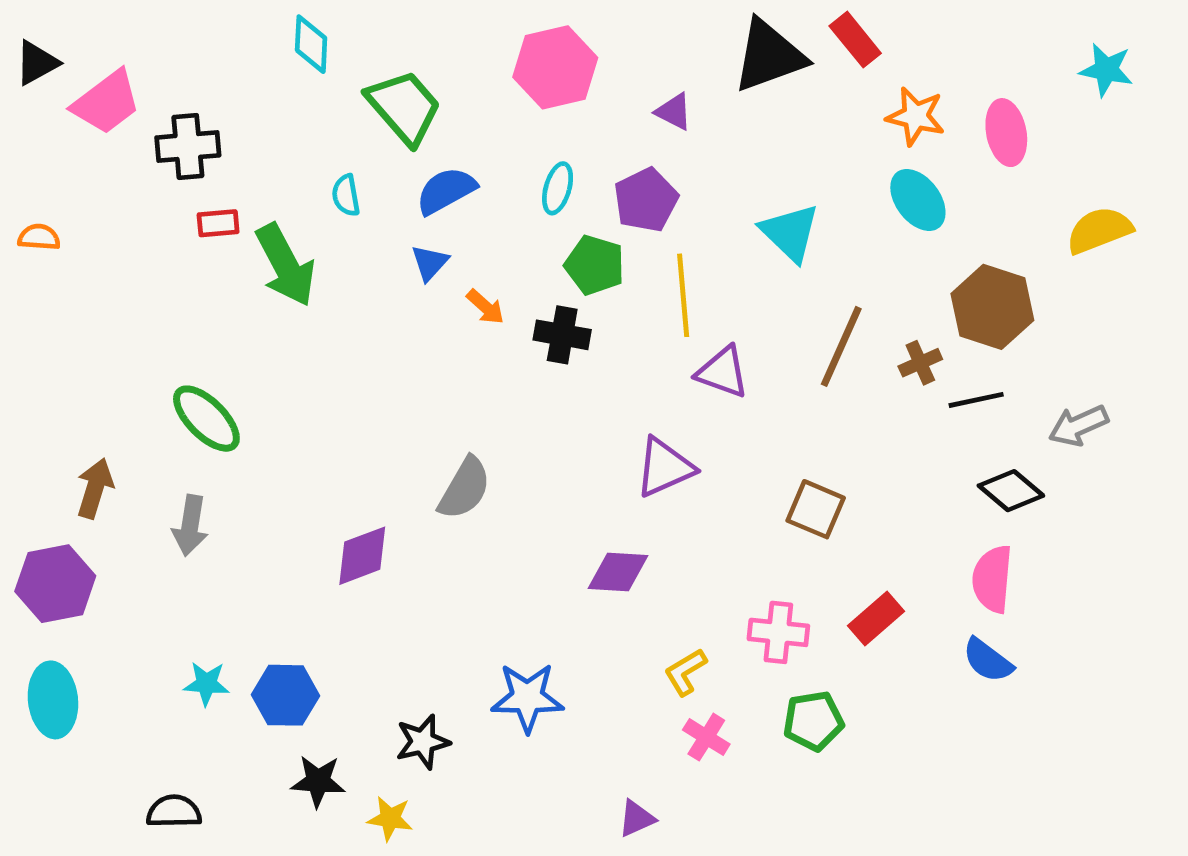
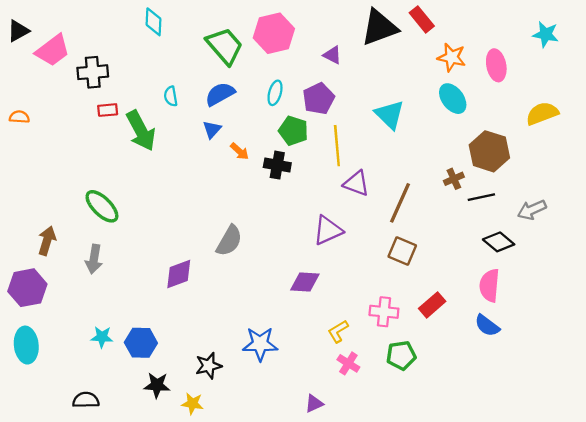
green trapezoid: (404, 107) -> (225, 46), moved
brown line: (841, 346) -> (400, 203), moved

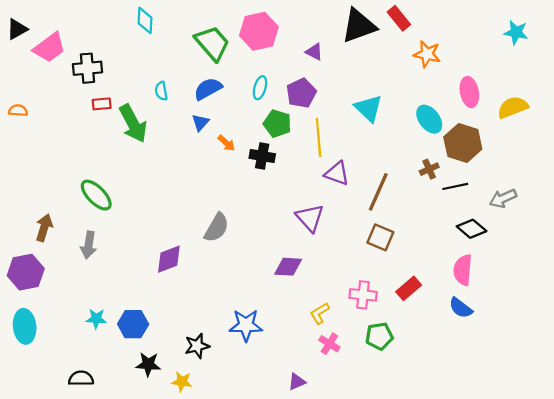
pink ellipse: (496, 65) -> (469, 92), moved
cyan ellipse: (453, 99) -> (429, 119), moved
purple triangle: (328, 230) -> (310, 218), turned -48

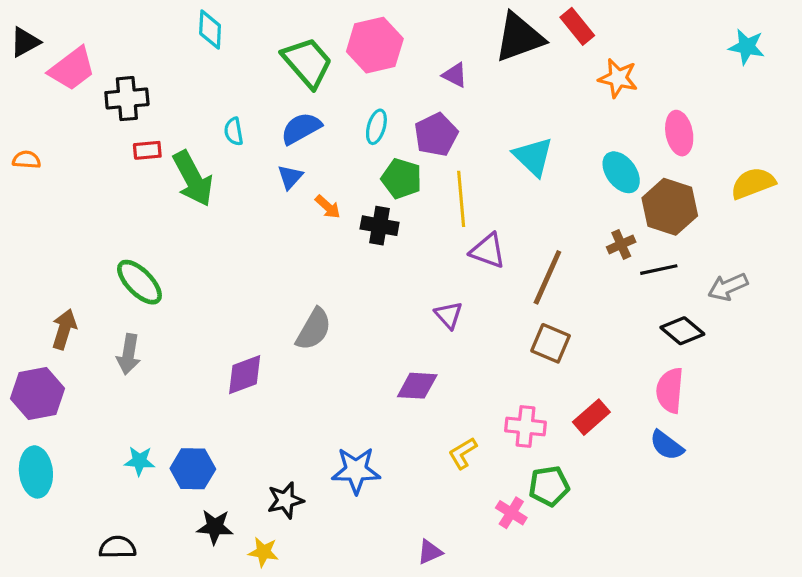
yellow semicircle: (513, 107) -> (753, 183), moved
purple triangle: (310, 218) -> (449, 315), size x0.7
pink cross: (329, 344) -> (511, 513), moved

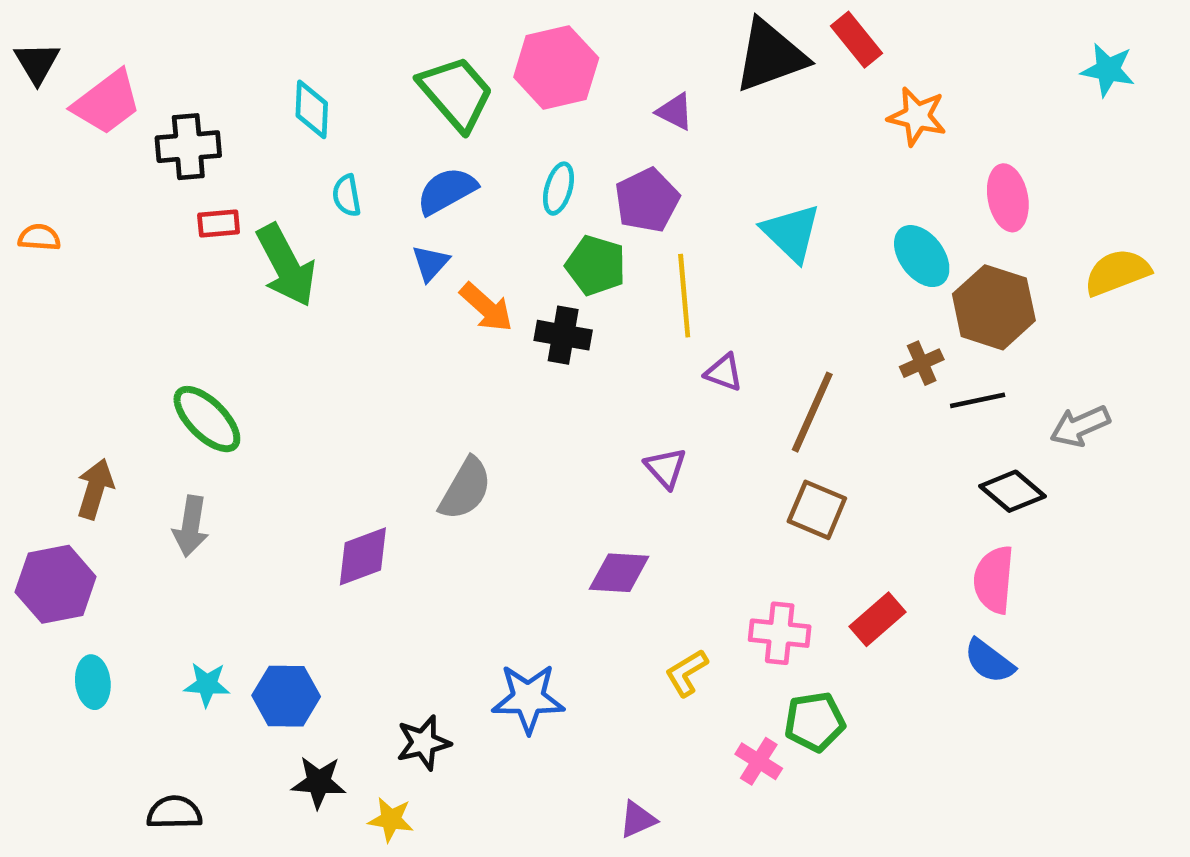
cyan diamond: (210, 30) -> (312, 109), moved
black triangle: (25, 42) -> (37, 63), turned -32
orange arrow: (328, 207) -> (486, 307), size x1.4
purple triangle: (488, 251) -> (724, 372), size x0.7
cyan ellipse: (36, 472) -> (93, 682), moved, size x0.7

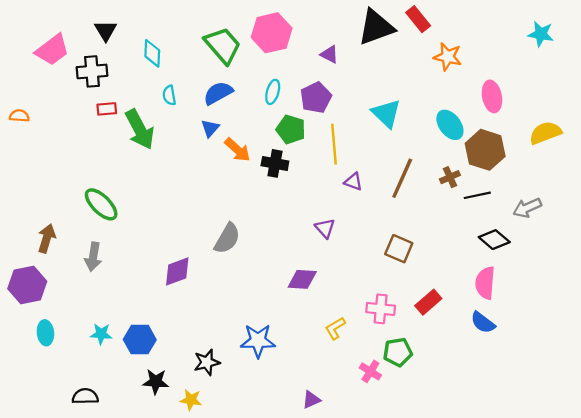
black triangle: (37, 63) -> (106, 31), moved
brown line: (812, 412) -> (402, 178), moved

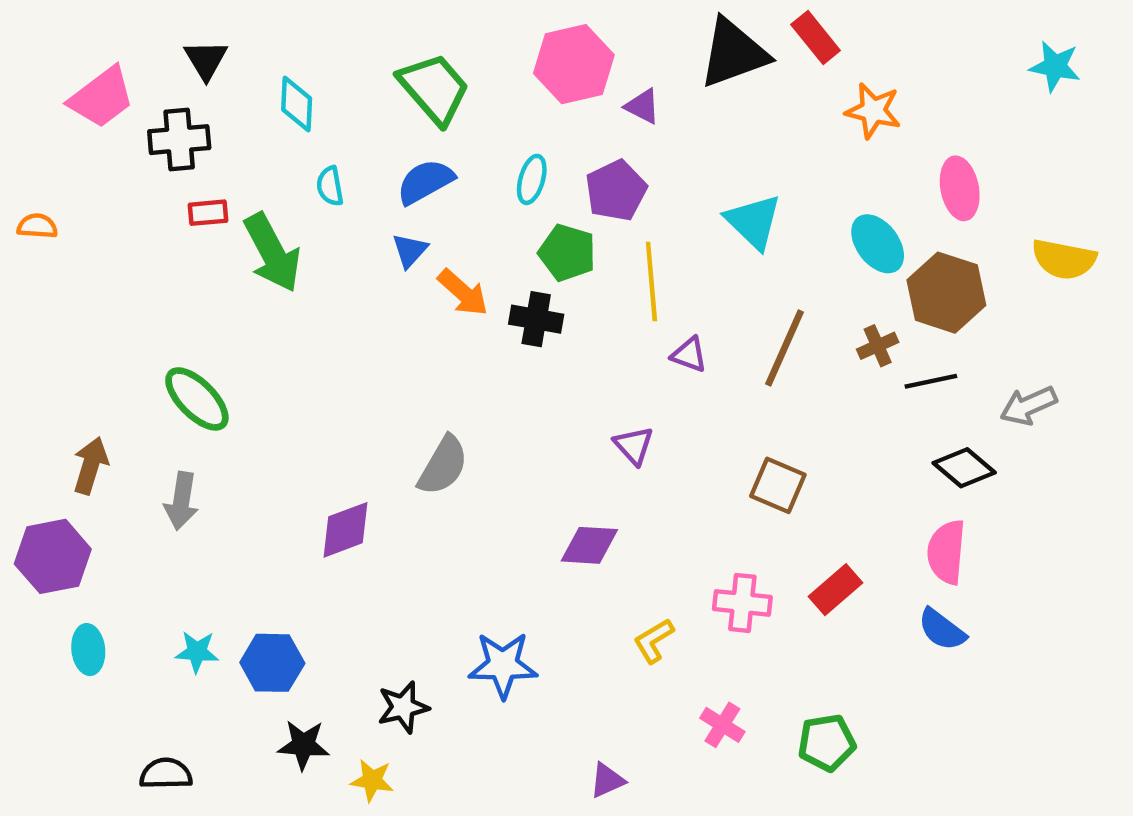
pink hexagon: (272, 33) -> (574, 64), moved
yellow semicircle: (545, 133) -> (1064, 259), turned -148
green pentagon: (398, 352) -> (827, 743), moved

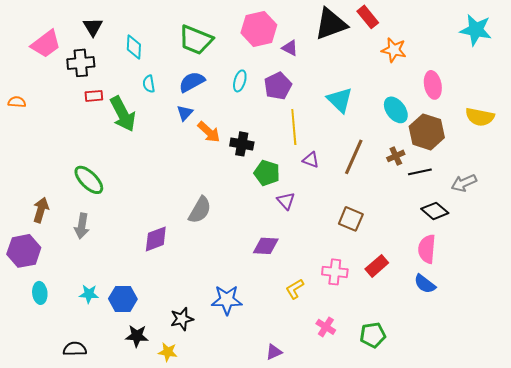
cyan star: (1055, 66) -> (476, 30), size x1.4
green trapezoid: (434, 89) -> (196, 40), turned 153
green pentagon: (567, 253) -> (267, 173), moved

